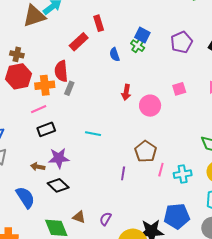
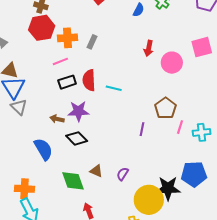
blue semicircle: (115, 54) -> (139, 10), turned -136
red semicircle: (61, 71) -> (89, 80), moved
pink square: (179, 89) -> (202, 47), size x1.5

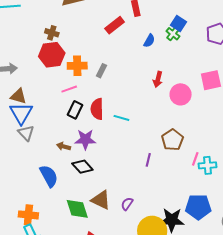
black rectangle: (67, 82) -> (75, 110), turned -48
pink line: (180, 127) -> (195, 159), moved
brown triangle: (96, 171) -> (101, 200), size x1.5

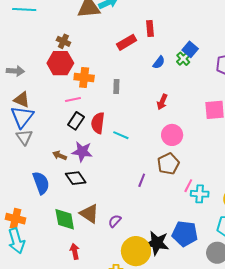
gray rectangle: (101, 71) -> (116, 87), moved, turned -32
pink circle: (181, 94) -> (172, 135), moved

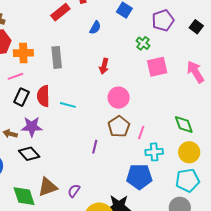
green cross: (183, 59) -> (143, 43), moved
gray rectangle: (116, 87) -> (57, 57), size x1.5
pink line: (188, 186) -> (141, 132), moved
brown triangle: (89, 214) -> (48, 187), turned -45
blue pentagon: (185, 234) -> (139, 177), moved

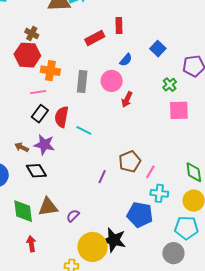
pink circle: (119, 98) -> (112, 81), moved

